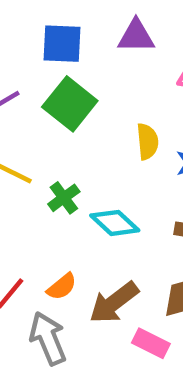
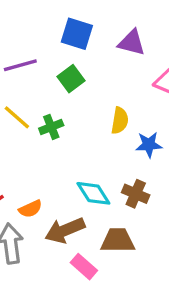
green square: (70, 104) -> (71, 79), size x0.7
green cross: (64, 198) -> (51, 127), moved
cyan diamond: (115, 223) -> (93, 193), moved

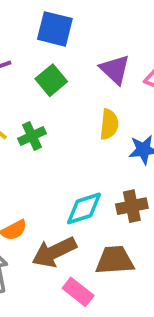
purple triangle: (132, 43) -> (115, 70), moved, turned 32
cyan diamond: (93, 193) -> (84, 208), turned -72
brown cross: (136, 194) -> (132, 206), turned -32

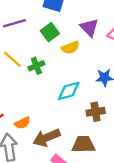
yellow semicircle: (109, 124) -> (70, 48), moved, turned 60
cyan diamond: (84, 208) -> (69, 91), moved

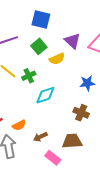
cyan diamond: (69, 91) -> (45, 95), moved
brown cross: (96, 112) -> (81, 113), turned 35
brown arrow: (47, 138) -> (40, 137), size x0.6

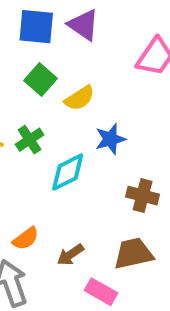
purple triangle: (72, 41) -> (83, 25), moved
blue star: (87, 83) -> (110, 139), moved

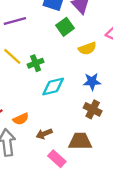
green square: (41, 80) -> (65, 27), moved
yellow semicircle: (79, 98) -> (87, 48), moved
blue star: (110, 139) -> (92, 82), moved

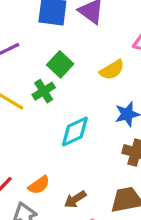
green square: (65, 27) -> (60, 64), moved
green cross: (36, 63) -> (44, 91), moved

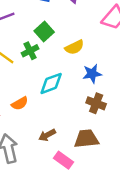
yellow semicircle: (112, 70) -> (74, 47), moved
orange semicircle: (39, 185) -> (20, 103), moved

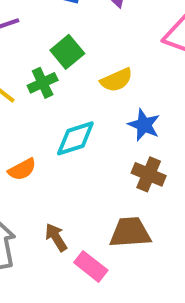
blue star: (92, 74) -> (144, 125), turned 30
brown arrow: (47, 135) -> (56, 237), moved, turned 84

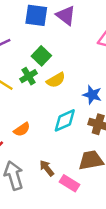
yellow semicircle: (116, 80) -> (56, 80), moved
cyan diamond: (75, 138) -> (65, 120), moved

